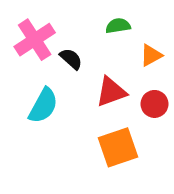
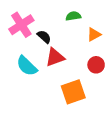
red triangle: (111, 92) -> (55, 57), moved
cyan semicircle: (43, 106) -> (27, 66), turned 105

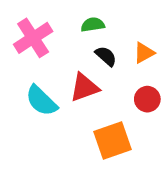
green semicircle: (73, 16) -> (93, 25), moved
black semicircle: (44, 37) -> (106, 56), moved

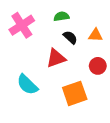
orange triangle: (144, 53) -> (96, 35), turned 32
cyan semicircle: (41, 101) -> (27, 85), moved

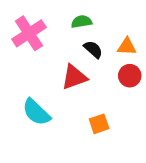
red circle: (98, 66) -> (130, 76), moved
orange square: (75, 93) -> (99, 124), size x0.6

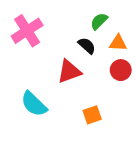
green semicircle: (82, 22) -> (99, 21), moved, turned -36

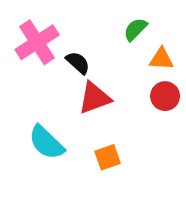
black semicircle: (87, 46) -> (78, 63), moved
orange square: (92, 115) -> (108, 157), moved

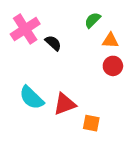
red triangle: (95, 98) -> (65, 104), moved
orange square: (108, 157) -> (91, 123), moved, turned 30

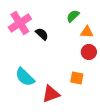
red triangle: (65, 104) -> (51, 94), moved
orange square: (91, 123) -> (77, 78), moved

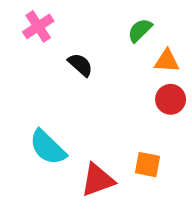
pink cross: (20, 23) -> (38, 26), moved, size x0.7
orange square: (77, 78) -> (148, 165), moved

